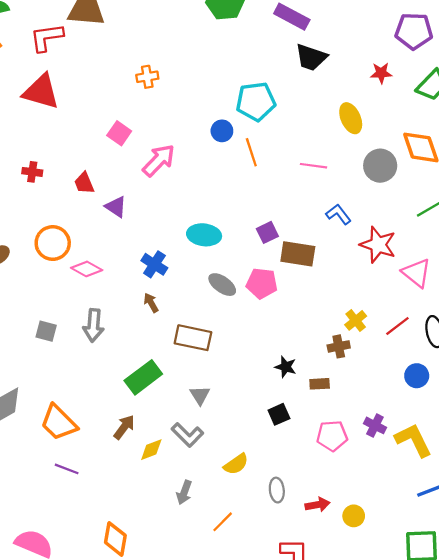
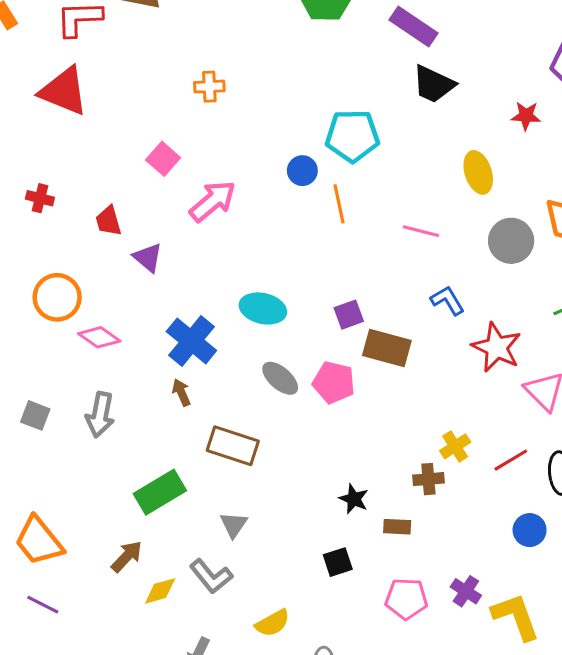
blue cross: (154, 264) -> (191, 341), size x1.4

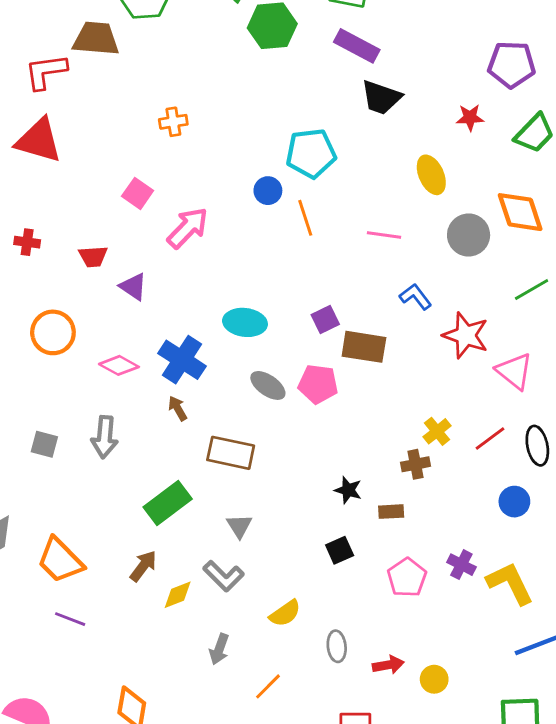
red trapezoid: (109, 221) -> (93, 257), turned -72
pink diamond: (99, 337) -> (119, 365), moved
pink pentagon: (406, 599) -> (407, 577), turned -30

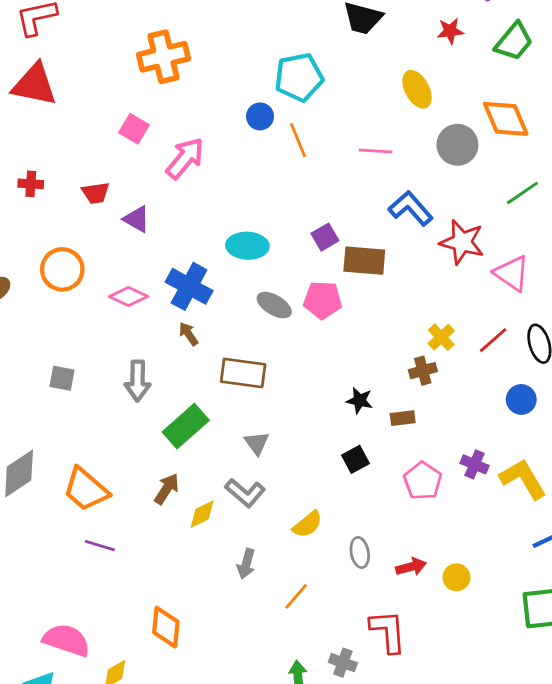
orange cross: (173, 122) -> (163, 57), size x1.8
blue L-shape: (416, 297) -> (411, 208), size x1.4
gray arrow: (105, 437) -> (138, 381), moved

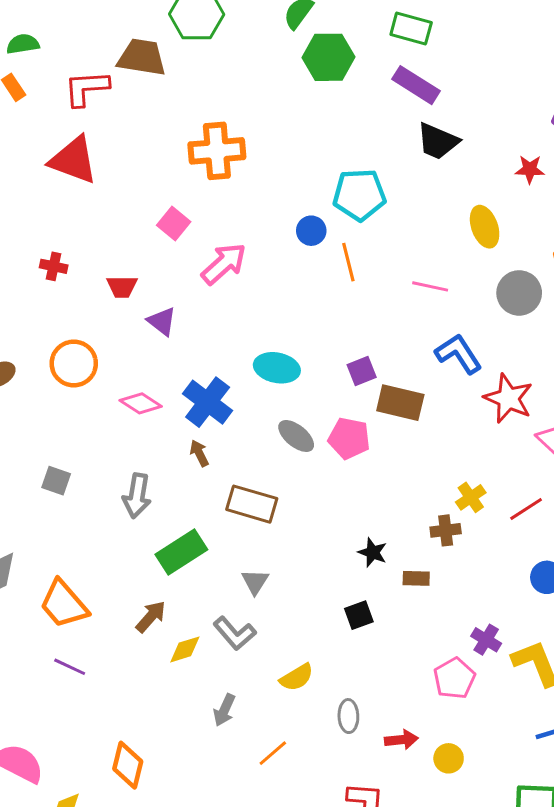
pink pentagon: (423, 481) -> (454, 678), moved

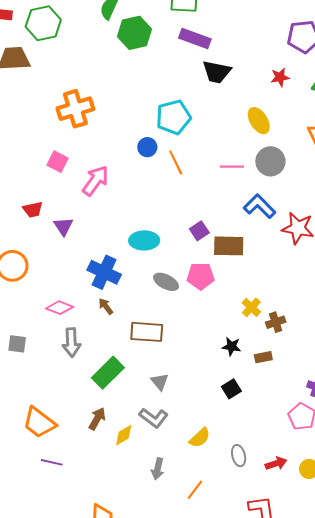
gray circle: (519, 293) -> (270, 161), moved
purple triangle: (162, 321) -> (63, 226), turned 30
pink diamond: (141, 403) -> (60, 308), moved
yellow cross: (471, 497) -> (251, 307), moved

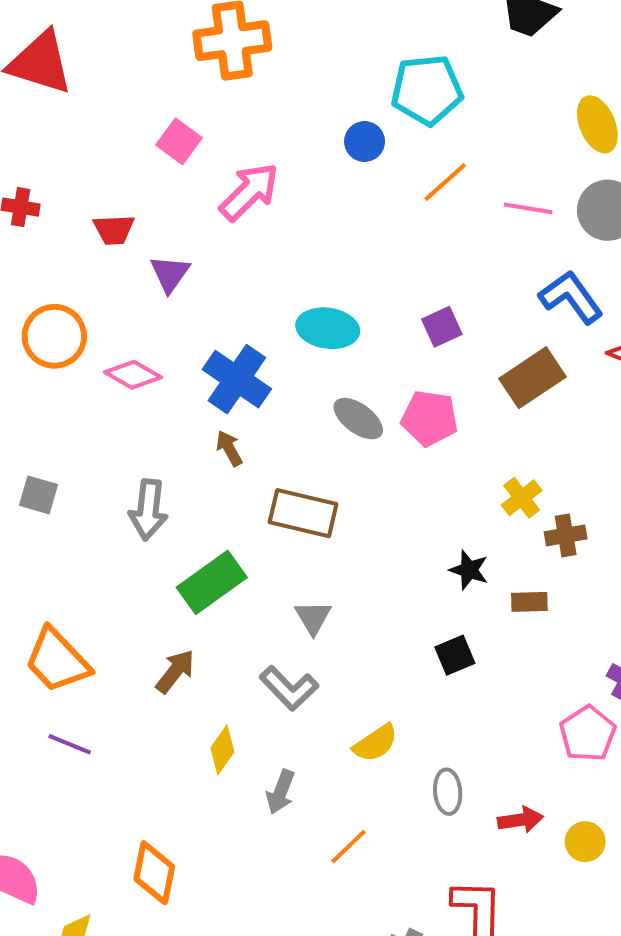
orange line: (176, 162) -> (445, 182), moved, turned 65
brown rectangle: (229, 246) -> (532, 378), moved, turned -44
pink diamond: (60, 308) -> (133, 375), moved
yellow diamond: (124, 435) -> (222, 750), moved, turned -35

